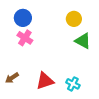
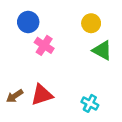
pink cross: (25, 38) -> (44, 45), moved
red triangle: (45, 81) -> (42, 95), moved

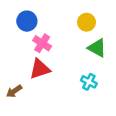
red triangle: (42, 95) -> (40, 69), moved
cyan cross: (90, 103) -> (89, 82), moved

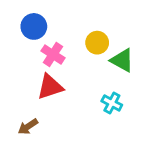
yellow circle: (87, 22) -> (97, 43), moved
brown arrow: (14, 91) -> (28, 127), moved

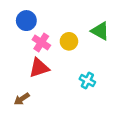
yellow circle: (97, 43) -> (69, 41), moved
green triangle: (122, 60) -> (100, 31), moved

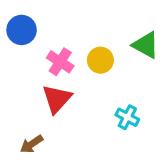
blue circle: (26, 21) -> (22, 30), moved
red triangle: (39, 68) -> (57, 99), turned -30

